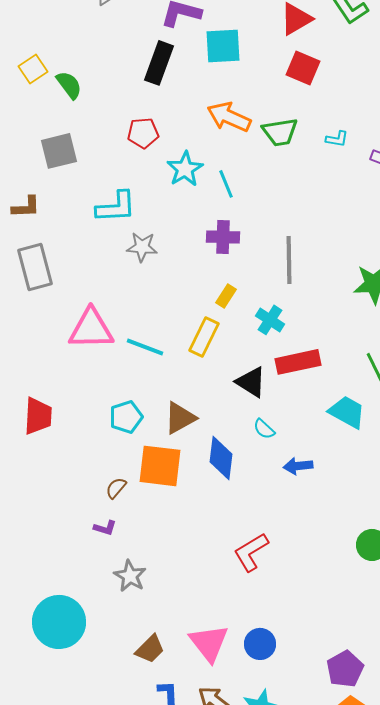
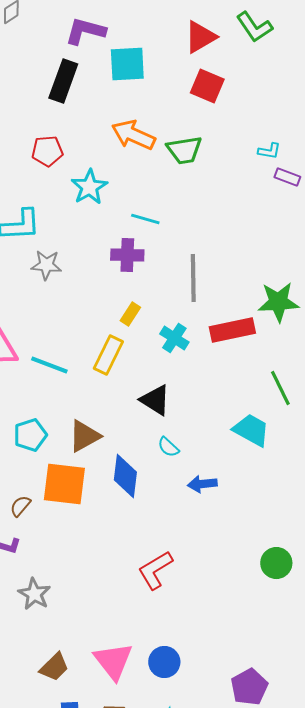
cyan L-shape: (337, 139) -> (269, 151), moved
cyan line: (226, 184) -> (145, 219), moved, turned -52
red rectangle: (298, 362) -> (232, 330), moved

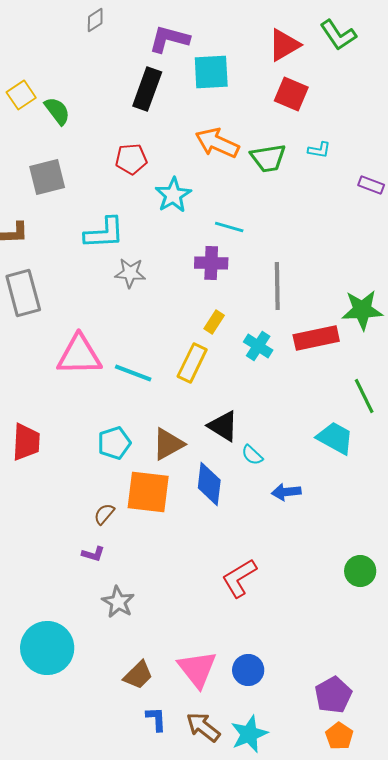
cyan L-shape: (269, 151) -> (319, 150), moved
black triangle: (155, 400) -> (223, 426), moved

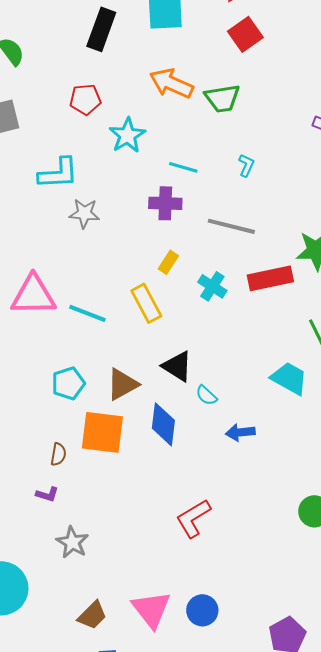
red square: (291, 94) -> (245, 34), turned 32
cyan L-shape: (319, 150) -> (246, 165), moved, turned -75
gray line: (277, 286) -> (231, 226), turned -75
yellow rectangle: (192, 363) -> (146, 303), turned -54
brown semicircle: (104, 514) -> (58, 454), turned 150

